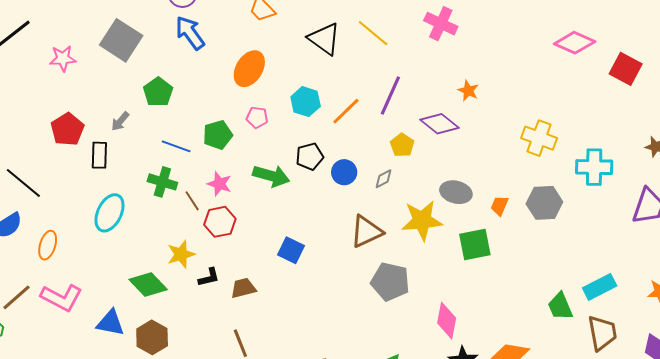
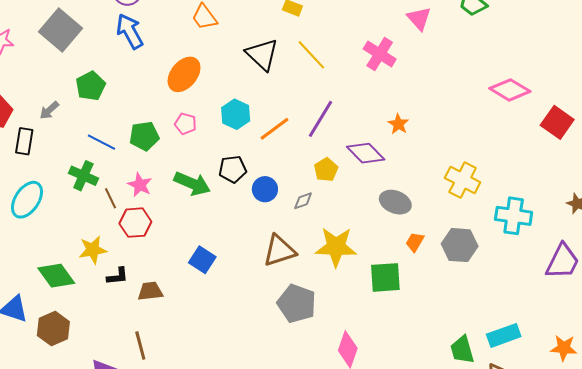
gray ellipse: (456, 192) -> (395, 202), moved

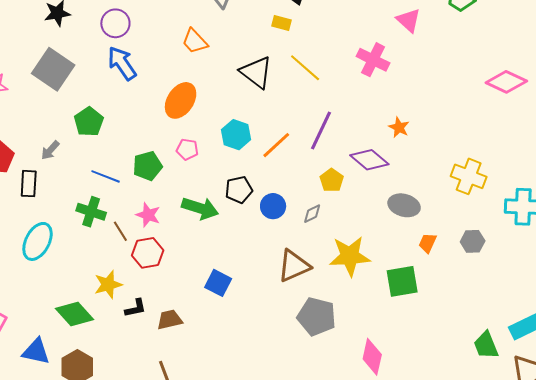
gray hexagon: (460, 245) -> (473, 241), size x0.7

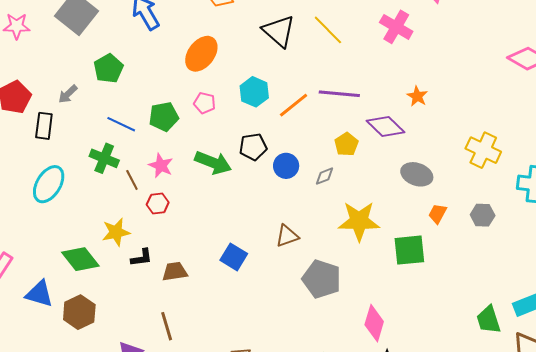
purple line: (321, 130) -> (339, 94), turned 66
red hexagon: (148, 253) -> (158, 203), size x0.7
brown triangle: (294, 266) -> (287, 236), moved, size x0.7
blue square: (218, 283) -> (234, 257), moved

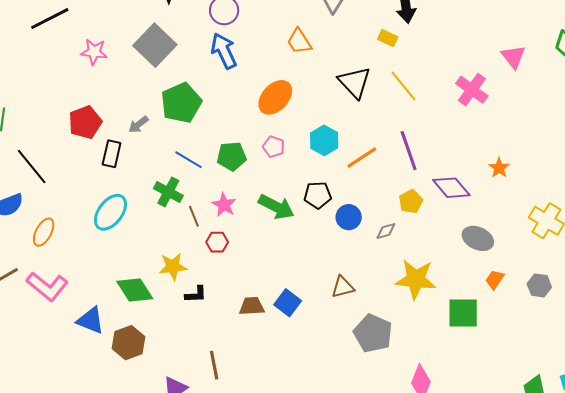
green pentagon: (108, 68) -> (181, 103), size x1.4
purple line: (339, 94) -> (409, 151), turned 60
orange star: (417, 96) -> (499, 168), moved
brown trapezoid: (175, 272) -> (252, 306), moved

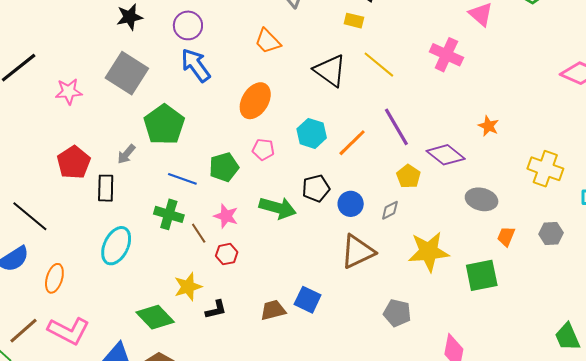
brown triangle: (343, 287) -> (358, 252), moved, size x1.5
gray pentagon: (373, 333) -> (397, 313), size x0.7

